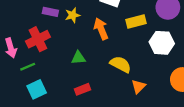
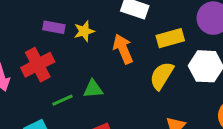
yellow semicircle: (121, 64) -> (162, 76), moved, turned -85
green line: (28, 67) -> (63, 100), moved

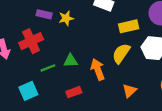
orange arrow: (123, 49) -> (98, 69), moved

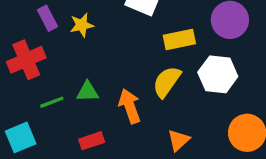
purple rectangle: (44, 14) -> (48, 18), turned 48

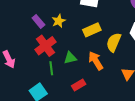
yellow rectangle: (179, 39) -> (92, 30), moved
red cross: (26, 60) -> (46, 46), moved
green line: (52, 102) -> (51, 68), turned -64

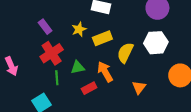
yellow star: (59, 21) -> (79, 29), moved
red rectangle: (79, 85) -> (89, 88), moved

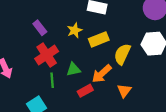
orange arrow: (105, 72) -> (102, 74), turned -102
orange triangle: (139, 87) -> (124, 91), moved

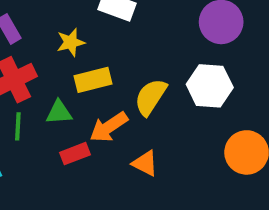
yellow rectangle: (99, 39) -> (93, 80), moved
orange triangle: (124, 91) -> (145, 163), turned -48

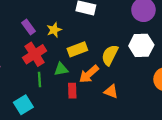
yellow star: (71, 42) -> (54, 30), moved
red rectangle: (75, 154) -> (72, 91), turned -64

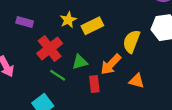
purple rectangle: (28, 27) -> (25, 22), moved, turned -32
yellow rectangle: (77, 49) -> (92, 26), moved
green line: (39, 79) -> (58, 75), turned -48

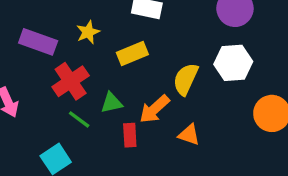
yellow star: (68, 20) -> (88, 32), moved
purple rectangle: (25, 22) -> (38, 42), size x1.5

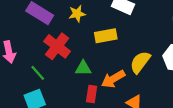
red cross: (71, 81) -> (57, 46), turned -30
green line: (79, 119) -> (38, 73), moved

